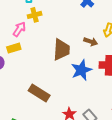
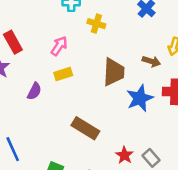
yellow cross: (35, 15) -> (96, 24), moved, turned 32
yellow rectangle: (14, 48) -> (63, 74), moved

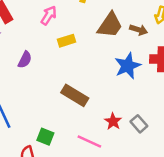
brown trapezoid: (114, 72) -> (110, 25), moved, turned 32
yellow rectangle: (63, 74) -> (67, 41), moved

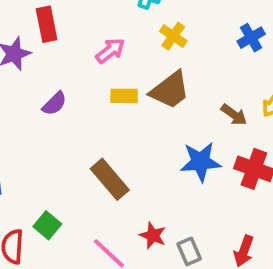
brown trapezoid: (110, 25) -> (170, 90), moved
red star: (113, 121) -> (153, 235), turned -30

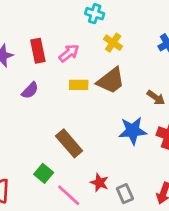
red rectangle: (47, 24) -> (38, 51), moved
green square: (47, 225) -> (44, 173), moved

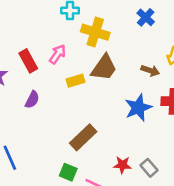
yellow cross: (113, 43) -> (95, 32), size x1.5
brown rectangle: (69, 143) -> (83, 137), turned -76

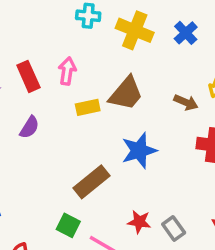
yellow cross: (95, 32) -> (135, 30), moved
pink arrow: (58, 54) -> (67, 71), turned -30
blue star: (138, 108) -> (139, 151), moved

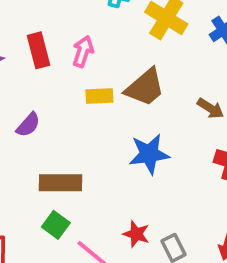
purple semicircle: (29, 127) -> (28, 125), moved
brown rectangle: (91, 182) -> (60, 183), moved, turned 30

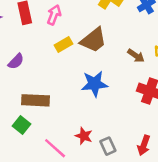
yellow rectangle: (99, 96) -> (63, 44), turned -30
green square: (56, 225) -> (21, 125), moved

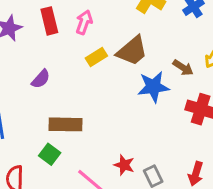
blue star: (94, 84) -> (153, 87), moved

